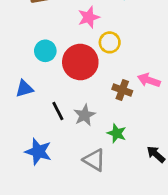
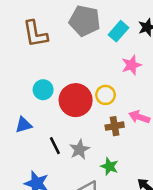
pink star: (89, 17) -> (132, 65), moved
yellow circle: (110, 42) -> (106, 95), moved
brown cross: (122, 90) -> (115, 126), turned -30

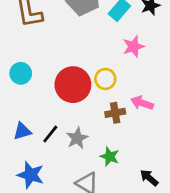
cyan circle: (43, 90) -> (21, 73), moved
blue triangle: (24, 125) -> (22, 131), moved
black line: (55, 146) -> (50, 134), turned 66

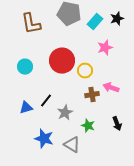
red circle: (73, 85) -> (62, 61), moved
black line: (50, 134) -> (46, 101), moved
blue star: (31, 175) -> (44, 139), moved
black arrow: (149, 178) -> (117, 124), moved, turned -152

